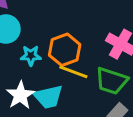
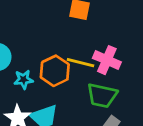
yellow line: (73, 72) -> (81, 63), moved

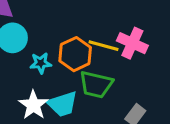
green trapezoid: (102, 95) -> (96, 84), moved

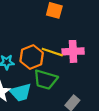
pink cross: (132, 43) -> (73, 51), turned -30

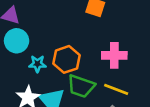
yellow line: (52, 52) -> (116, 89), moved

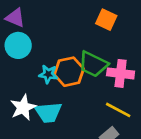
cyan star: (37, 64) -> (48, 74), moved
green trapezoid: (81, 86) -> (93, 64), moved

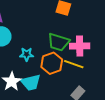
orange hexagon: (69, 72) -> (52, 63), moved
yellow line: (118, 110) -> (74, 64), moved

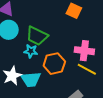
green trapezoid: (59, 42) -> (37, 36), moved
yellow line: (74, 64) -> (87, 69), moved

